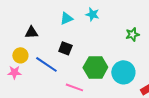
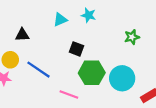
black square: (65, 48) -> (77, 49), moved

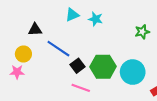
cyan star: (88, 15) -> (96, 19), moved
black square: (77, 49) -> (78, 66), moved, turned 32
blue line: (39, 70) -> (58, 49), moved

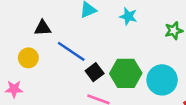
cyan star: (96, 19) -> (128, 16), moved
pink star: (17, 72) -> (14, 89), moved

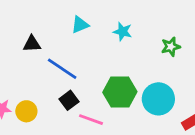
yellow circle: (28, 58) -> (26, 111), moved
black square: (95, 72) -> (69, 100), moved

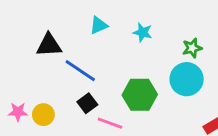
black triangle: (32, 44) -> (49, 45), size x1.4
cyan circle: (158, 99) -> (187, 79), moved

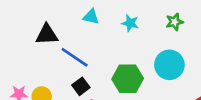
cyan triangle: (99, 25) -> (91, 17), turned 36
green star: (192, 48) -> (174, 22), moved

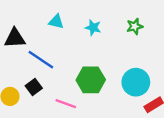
cyan circle: (169, 65) -> (136, 82), moved
black square: (81, 86) -> (34, 87), moved

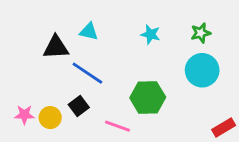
cyan triangle: (56, 22) -> (89, 32), moved
cyan circle: (136, 82) -> (202, 70), moved

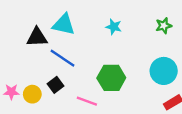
cyan triangle: (89, 32) -> (64, 24), size x1.5
green star: (201, 33) -> (164, 26), moved
cyan circle: (202, 70) -> (164, 71), moved

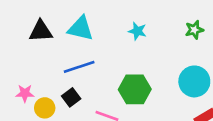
black triangle: (37, 37) -> (41, 31), moved
blue line: (63, 58) -> (79, 67), turned -52
pink star: (11, 92) -> (25, 93), moved

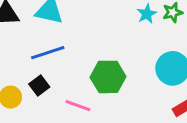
cyan star: (137, 31) -> (147, 14), moved, turned 30

